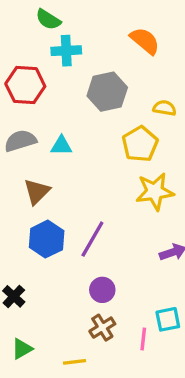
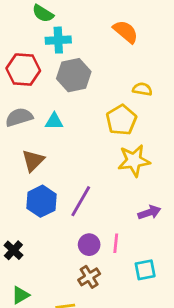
gray hexagon: (107, 92) -> (74, 75), moved
pink line: (143, 339) -> (116, 243), moved

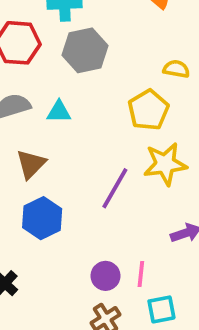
purple line: (81, 201) -> (115, 188), moved
cyan square: (145, 270) -> (161, 309), moved

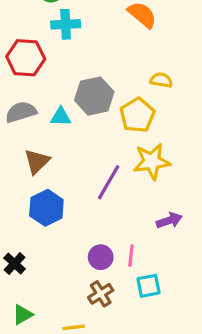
gray hexagon: (85, 50) -> (94, 96), moved

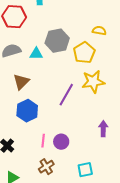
purple arrow: (169, 220) -> (103, 129), moved, turned -70
pink line: (131, 256) -> (43, 141), moved
cyan square: (148, 286) -> (85, 170), moved
brown cross: (101, 294) -> (46, 167), moved

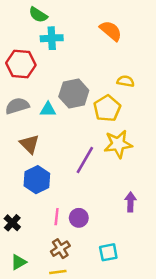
brown triangle: (21, 82) -> (30, 144), turned -30

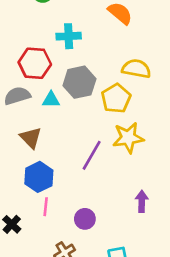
cyan cross: (52, 38) -> (69, 36), moved
red hexagon: (21, 64) -> (35, 63), moved
yellow semicircle: (126, 81) -> (136, 69), size x1.5
pink line: (57, 217) -> (46, 207), moved

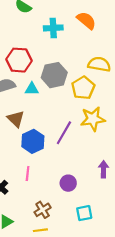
cyan cross: (69, 36) -> (53, 28), moved
blue hexagon: (39, 177) -> (33, 141), moved
purple circle: (85, 219) -> (68, 183), moved

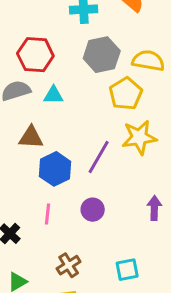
gray hexagon: (54, 75) -> (102, 55), moved
brown triangle: (16, 119) -> (31, 137), turned -42
purple circle: (68, 183) -> (93, 210), moved

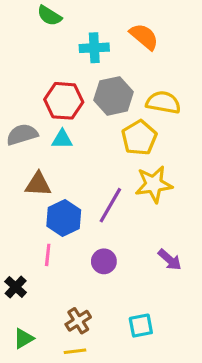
red hexagon: (35, 55) -> (64, 101), moved
purple arrow: (154, 208) -> (170, 260), turned 130
pink line: (47, 214) -> (48, 255), moved

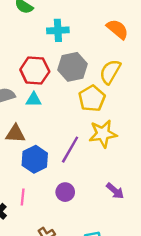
orange semicircle: (144, 37) -> (117, 29), moved
yellow semicircle: (163, 102) -> (110, 72), turned -70
pink line: (48, 255) -> (23, 197), moved

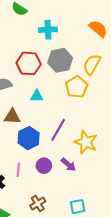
cyan triangle: (34, 100) -> (37, 96), moved
yellow star: (103, 134) -> (86, 142), moved, turned 30
purple arrow: (115, 191) -> (68, 165), moved
purple circle: (65, 192) -> (44, 166), moved

